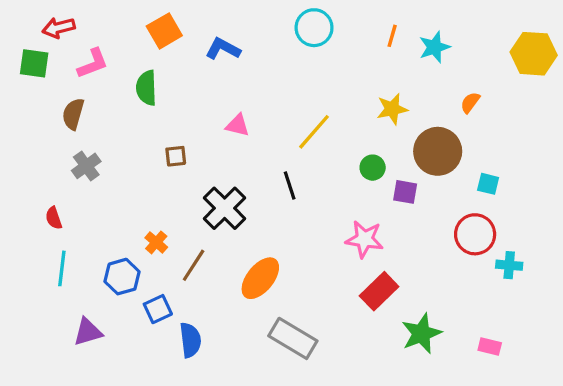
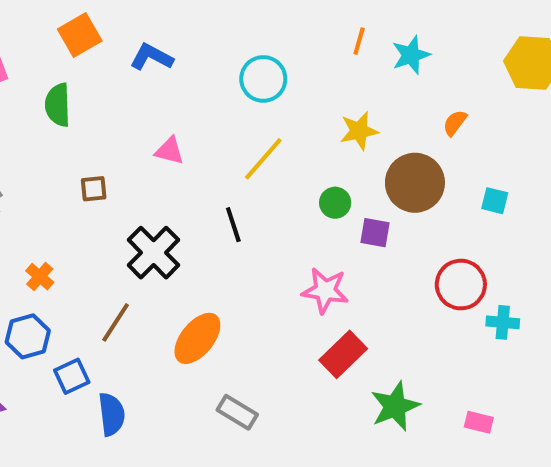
cyan circle: (314, 28) -> (263, 79), moved
cyan square: (488, 184) -> (495, 201), moved
orange cross: (156, 242) -> (40, 277), moved
gray rectangle: (293, 338) -> (237, 412), size x0.7

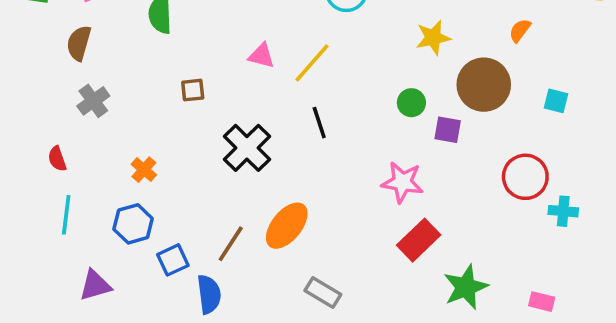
yellow line: (263, 159) -> (312, 63), moved
brown line: (116, 322) -> (231, 244), moved

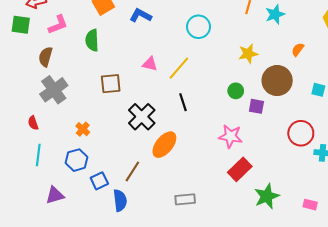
brown square: (193, 90) -> (111, 84), size x1.5
gray cross: (93, 101) -> (54, 90), size x1.5
orange ellipse: (287, 226) -> (164, 145), moved
gray rectangle: (323, 292) -> (185, 199), turned -36

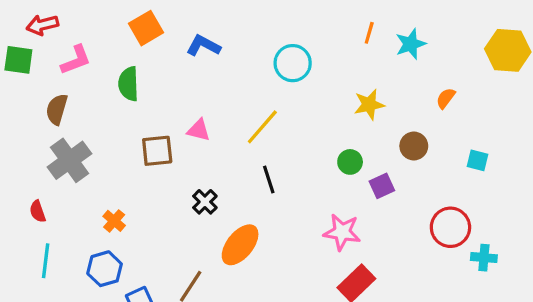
pink triangle: (150, 64) -> (199, 130), moved
brown circle: (277, 81) -> (414, 146), size x0.6
purple square: (256, 106) -> (382, 186), turned -35
black cross: (142, 117) -> (205, 202), size x0.6

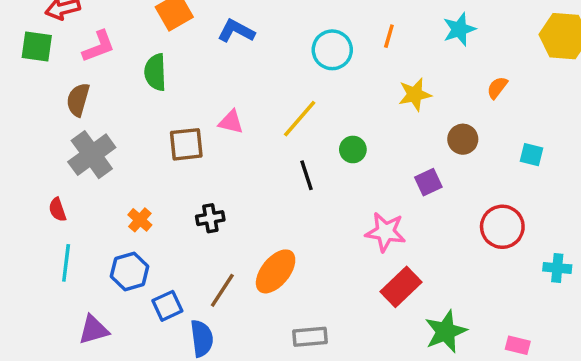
orange line: (369, 33) -> (389, 36), moved
green circle: (350, 162) -> (353, 149), moved
black cross: (205, 202) -> (210, 218), moved, turned 35
orange ellipse: (240, 245) -> (276, 271), moved
cyan cross: (484, 258) -> (557, 268), moved

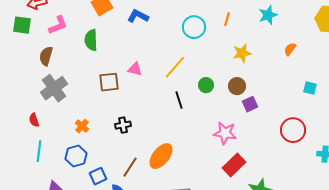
brown circle: (463, 139) -> (237, 86), moved

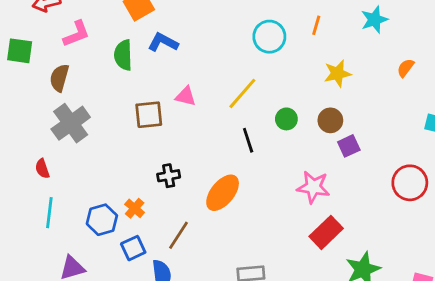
blue L-shape: (138, 16) -> (163, 42), moved
green square: (22, 25) -> (20, 51), moved
orange cross: (82, 126) -> (135, 208), moved
orange ellipse: (161, 156) -> (223, 193), moved

